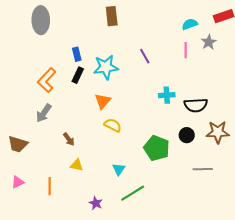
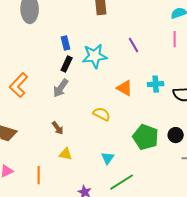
orange L-shape: (47, 80) -> (19, 85), moved
orange triangle: (103, 101) -> (125, 88), moved, turned -42
gray arrow: (44, 113) -> (61, 88), moved
black circle: (187, 135) -> (176, 135), moved

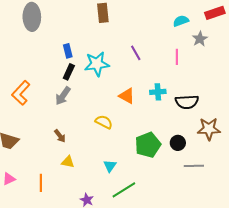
pink line: (175, 39) -> (177, 57), moved
green pentagon: (146, 137) -> (148, 145), turned 30

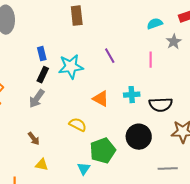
black circle: (178, 143) -> (139, 137), moved, size x1.6
green pentagon: (148, 145) -> (103, 151), moved

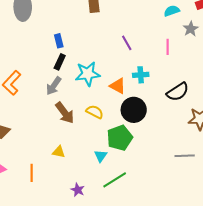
cyan star: (71, 67) -> (88, 74), moved
cyan cross: (132, 95) -> (141, 75), moved
black semicircle: (161, 105) -> (178, 92), turned -30
black circle: (139, 137) -> (134, 110), moved
brown arrow: (34, 139) -> (65, 113), moved, size x1.6

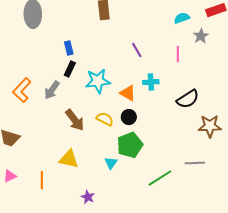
gray arrow: (54, 86) -> (52, 90), moved
black circle: (134, 110) -> (129, 117), moved, size x0.6
yellow triangle: (59, 152) -> (69, 159), size x1.5
green line: (115, 180) -> (160, 178), moved

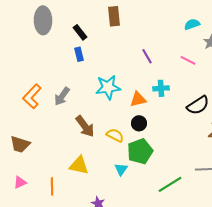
pink line: (178, 54) -> (188, 60), turned -63
black rectangle: (70, 69) -> (80, 32), moved, turned -63
orange triangle: (128, 93) -> (138, 99), turned -42
yellow semicircle: (105, 119) -> (115, 135), moved

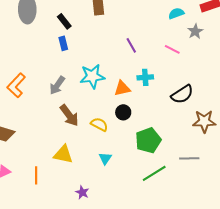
gray arrow: (62, 96) -> (57, 85), moved
green pentagon: (140, 151) -> (148, 140), moved

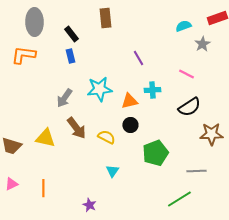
pink line: (172, 49) -> (186, 74), moved
orange L-shape: (16, 85) -> (23, 55), moved, turned 55
yellow triangle: (63, 154) -> (45, 138), moved
green line: (154, 173) -> (179, 199), moved

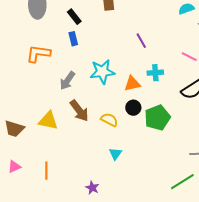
orange L-shape: (23, 55) -> (38, 54), moved
green pentagon: (155, 153) -> (157, 118), moved

